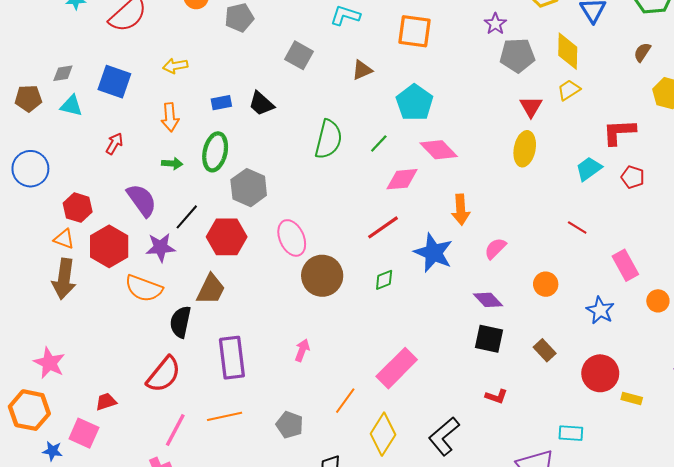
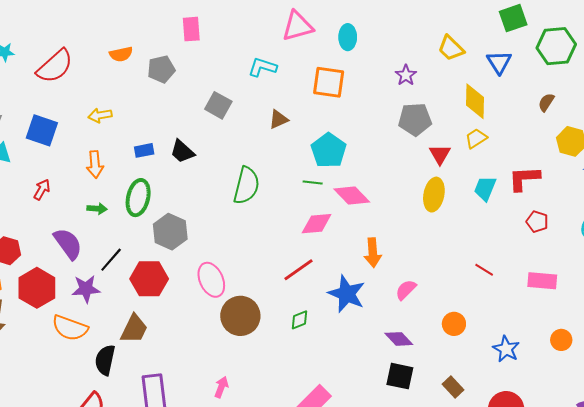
gray pentagon: (517, 55) -> (415, 119), moved
green line: (379, 144) -> (313, 183), moved, turned 54
cyan trapezoid: (589, 169) -> (485, 189), moved, turned -32
pink rectangle: (625, 265) -> (542, 281), moved, turned -56

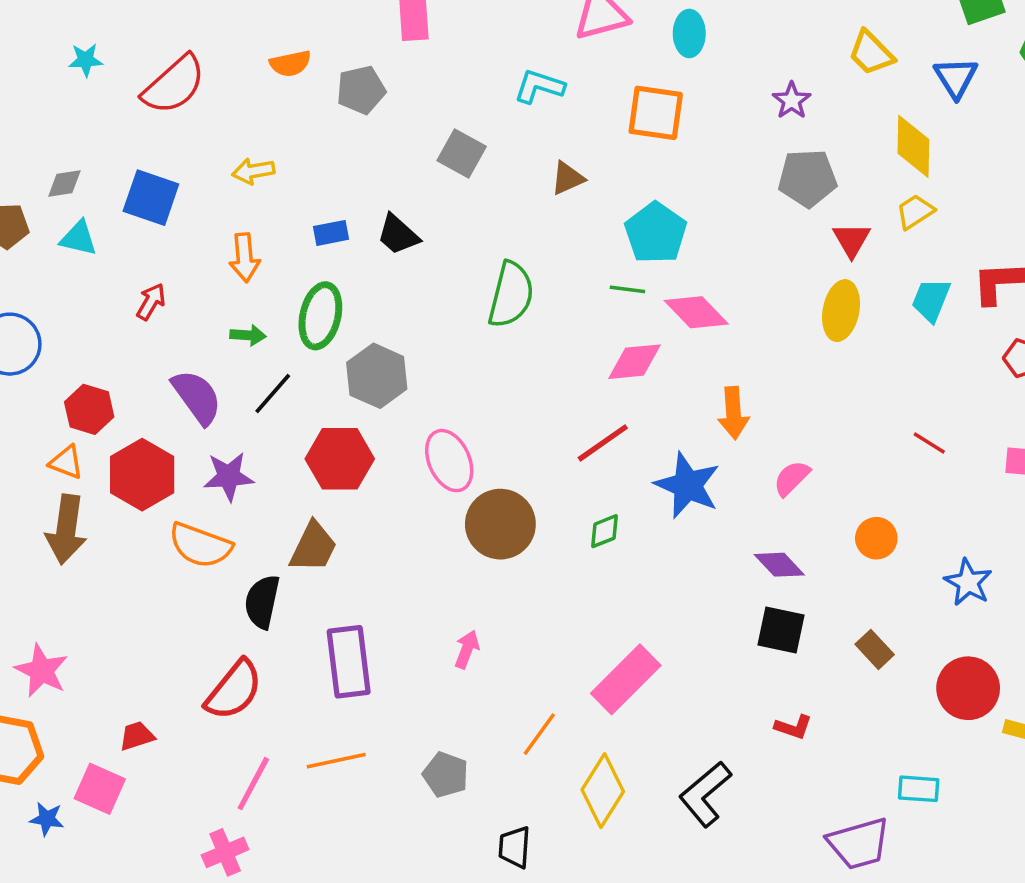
black line: (111, 260) -> (273, 393), moved

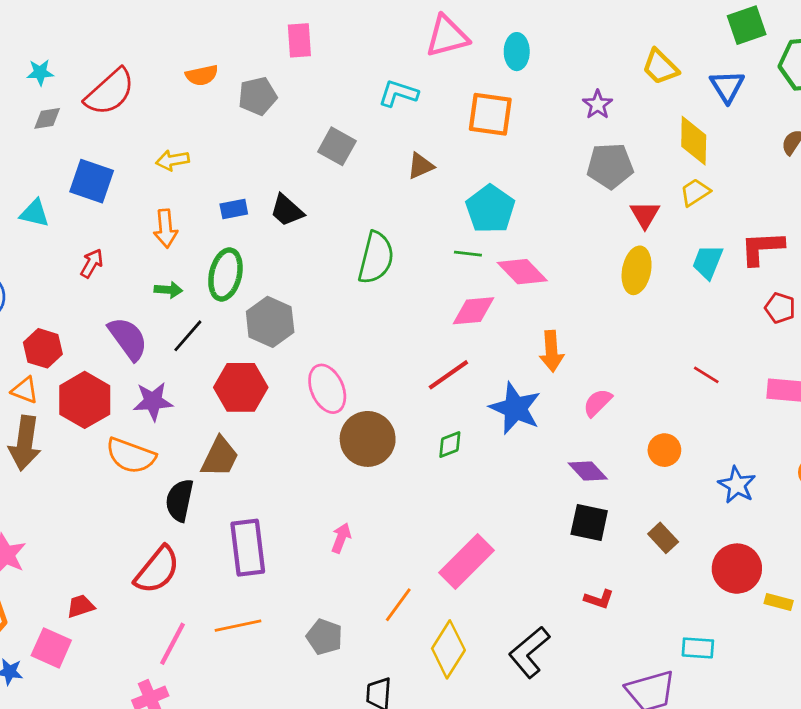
gray diamond: (64, 183) -> (47, 118), moved

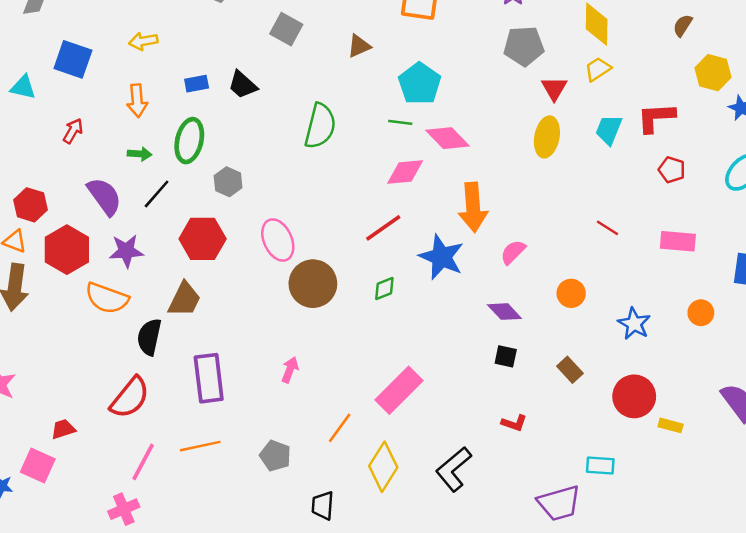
gray hexagon: (270, 322) -> (228, 182), size x0.7
orange arrow: (552, 351) -> (473, 207), size x1.4
black square: (589, 523) -> (506, 356), size x0.7

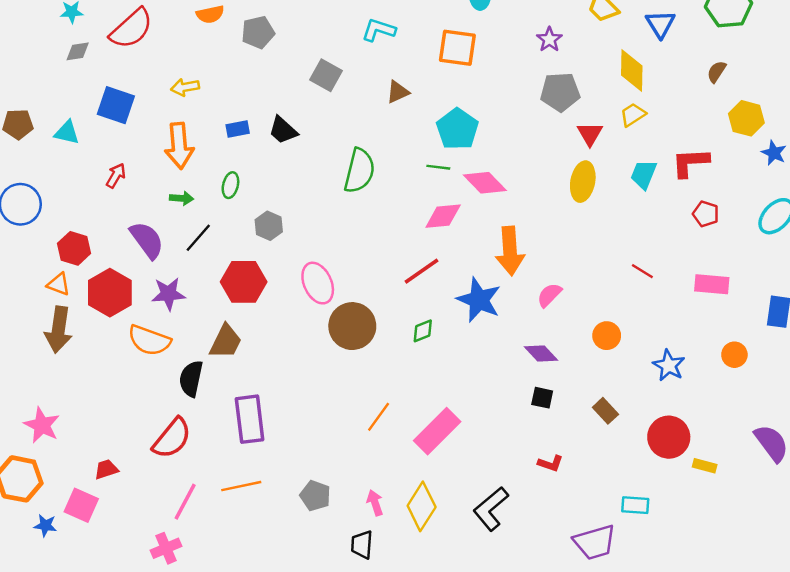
orange arrow: (137, 101) -> (179, 146), size x1.4
green ellipse: (189, 141) -> (230, 185), size x0.6
pink arrow: (290, 370) -> (375, 503), moved, turned -40
orange line: (340, 428) -> (379, 417), moved

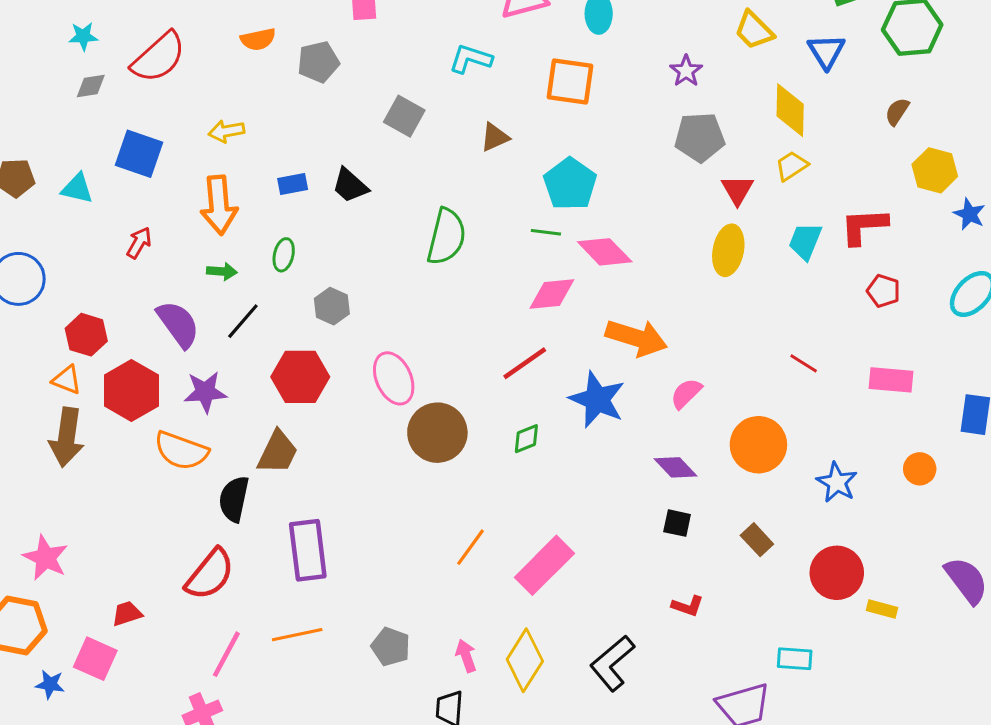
orange arrow: (510, 251) -> (636, 338), turned -69
orange circle: (607, 336) -> (758, 445), size x1.6

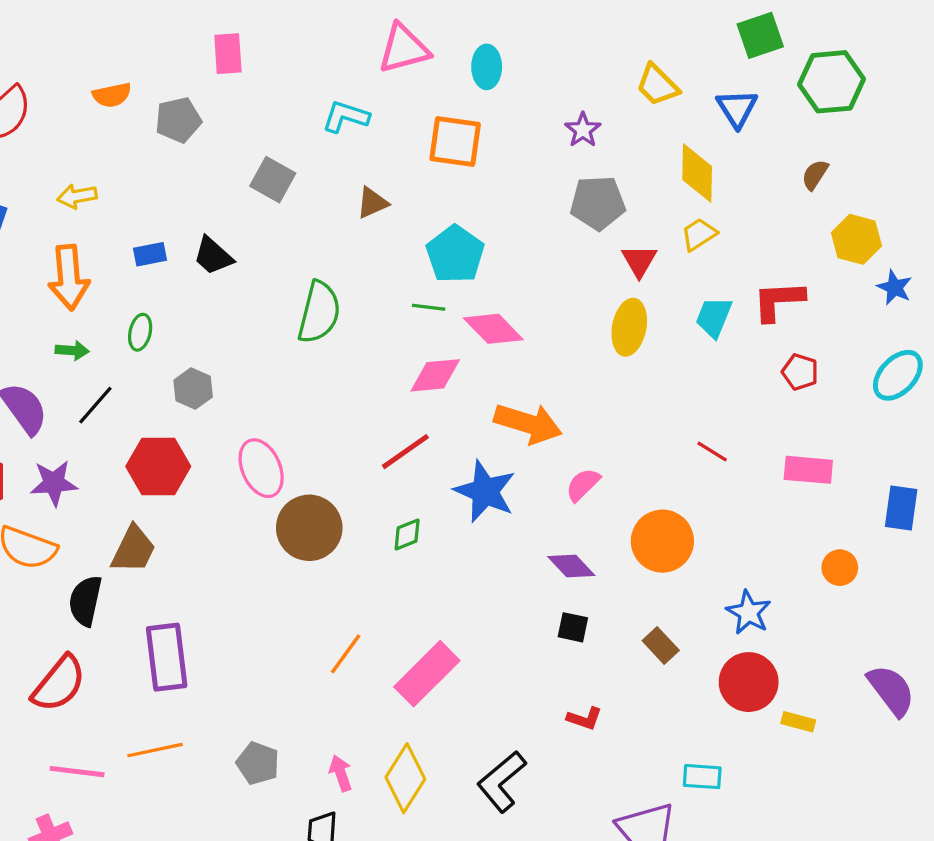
blue star: (837, 482) -> (749, 612), moved
pink line: (226, 654) -> (77, 772), turned 69

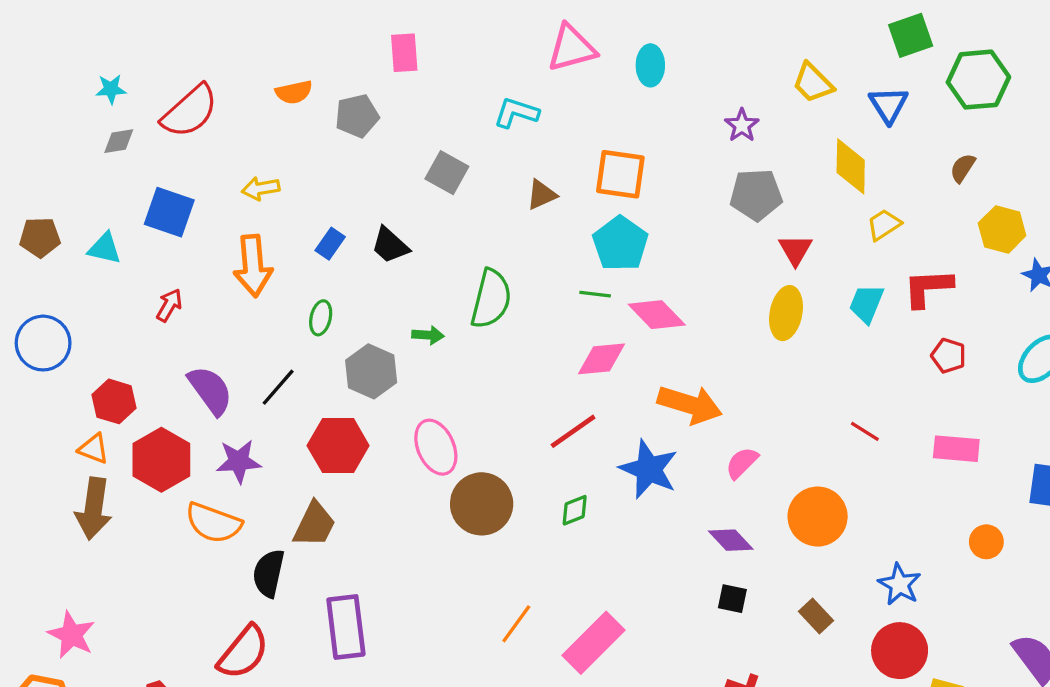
orange square: (455, 141) -> (620, 174), moved
yellow trapezoid: (699, 234) -> (884, 225), moved
blue rectangle: (150, 254) -> (330, 244), turned -44
green arrow: (72, 350) -> (428, 335), moved
gray hexagon: (193, 389) -> (371, 371), size x1.4

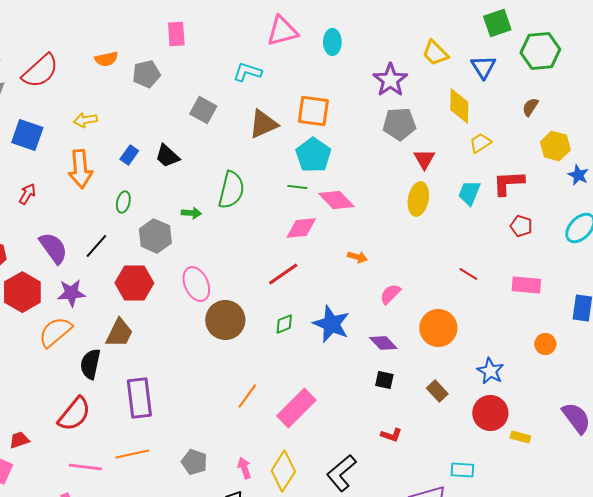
purple star: (742, 125) -> (390, 80), size x1.6
brown triangle: (542, 195) -> (263, 124), size x1.5
orange arrow: (690, 405) -> (357, 257), size x0.5
blue star: (649, 469) -> (331, 324), moved
orange semicircle: (213, 523) -> (55, 332), turned 120

